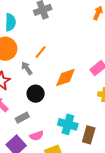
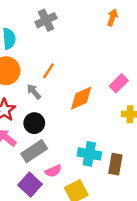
black circle: (36, 94) -> (34, 123), moved
gray rectangle: (22, 118) -> (34, 151), size x1.5

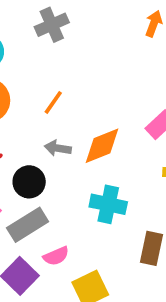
gray arrow: (34, 92) -> (58, 148), moved, turned -42
cyan cross: (89, 154) -> (108, 204), moved

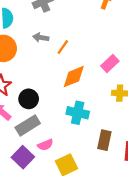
orange line: (53, 102) -> (63, 47), moved
gray arrow: (58, 148) -> (41, 37), moved

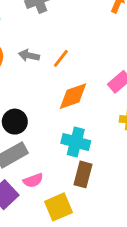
gray arrow: (41, 37) -> (29, 55), moved
brown rectangle: (104, 140) -> (83, 174), moved

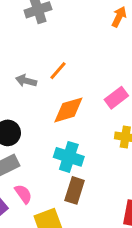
gray arrow: (29, 55) -> (26, 81), moved
pink semicircle: (33, 180) -> (23, 194), turned -108

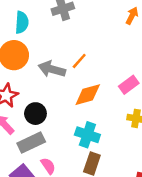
gray arrow: (26, 81) -> (52, 69), size x1.5

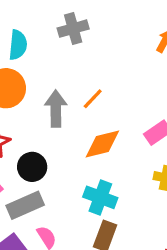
gray arrow: (52, 69) -> (56, 109), turned 72

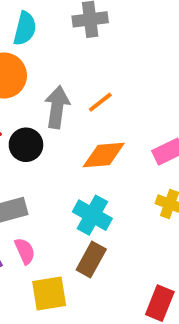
black circle: (32, 167) -> (26, 145), moved

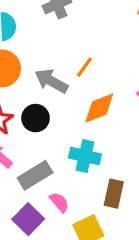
gray arrow: (57, 107) -> (51, 81), turned -52
cyan cross: (92, 215) -> (85, 156), moved

